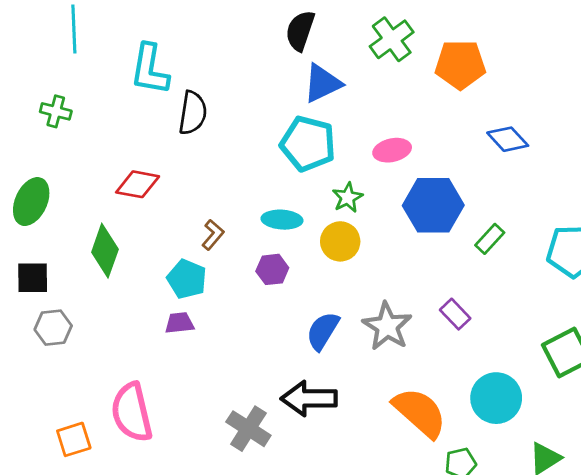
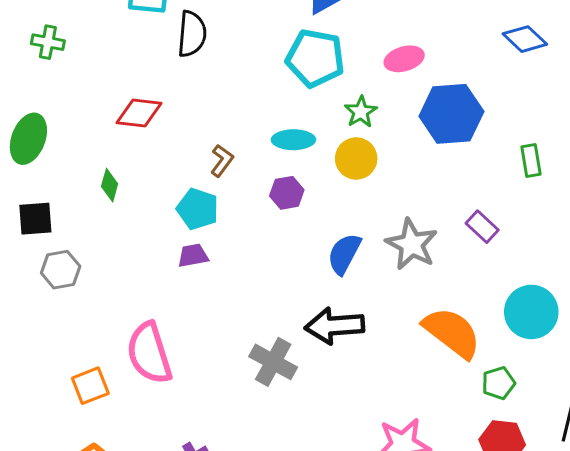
green rectangle: (490, 239) -> (531, 160), moved, turned -48
green diamond: (105, 251) -> (110, 185), size x0.6

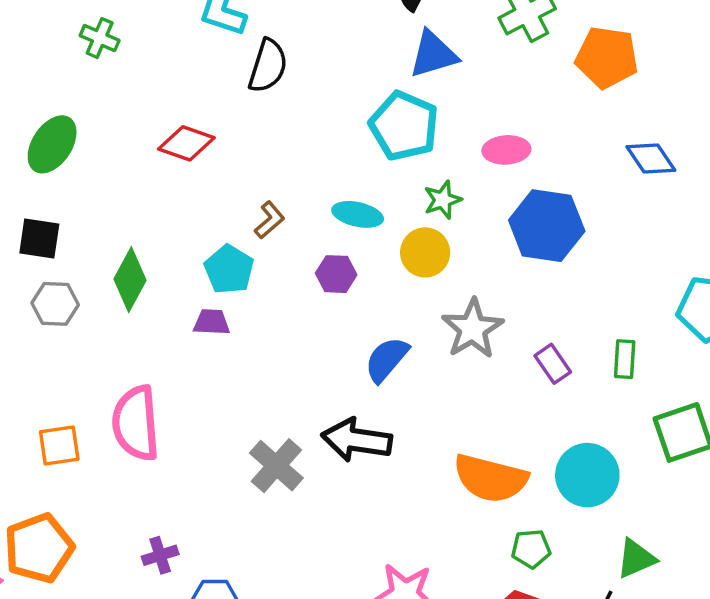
green rectangle: (531, 160) -> (625, 359), moved
green diamond: (110, 185) -> (130, 280), moved, size x1.6
gray star: (412, 244) -> (473, 329), moved
orange semicircle: (452, 333) -> (490, 478), turned 144

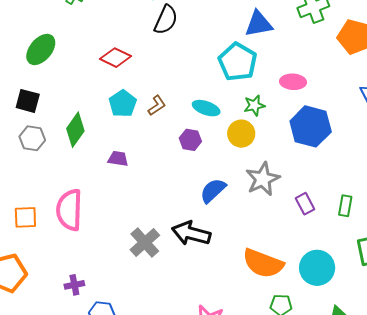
cyan pentagon: (229, 269) -> (123, 104), moved

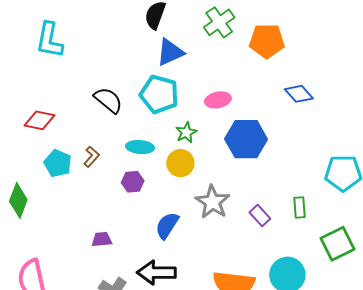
black semicircle: (166, 20) -> (108, 100), moved, turned -60
purple trapezoid: (118, 159) -> (102, 239), moved

